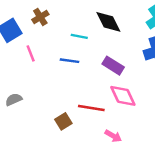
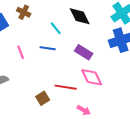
brown cross: (40, 17) -> (24, 12), turned -32
cyan line: (79, 36) -> (56, 28), turned 40
pink line: (31, 53) -> (21, 52), moved

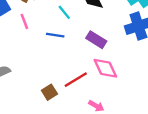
pink line: (21, 52) -> (24, 21), moved
red line: (66, 87) -> (76, 80), turned -40

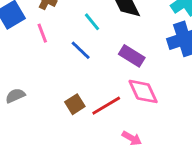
blue line: (55, 35) -> (81, 50), turned 36
brown square: (49, 92) -> (75, 104), moved

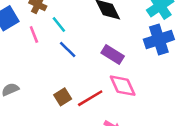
cyan line: (92, 22) -> (59, 24), moved

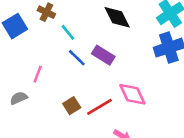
pink line: (34, 34) -> (38, 74), moved, turned 42
purple rectangle: (113, 54) -> (103, 55), moved

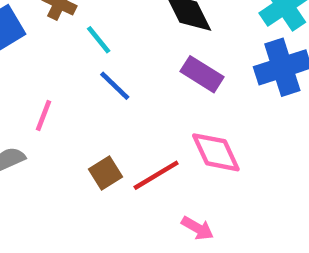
purple rectangle: (103, 55) -> (202, 74), moved

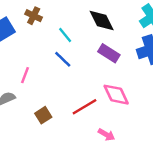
cyan line: (99, 40) -> (65, 35), moved
brown square: (106, 173) -> (43, 115), moved

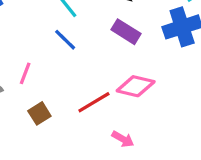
pink line: (25, 75) -> (25, 73), moved
pink diamond: (116, 95) -> (136, 86), turned -52

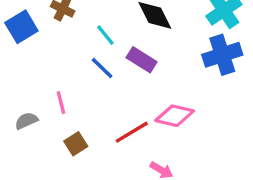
purple rectangle: (126, 32) -> (142, 60), moved
pink line: (25, 73) -> (61, 103), turned -35

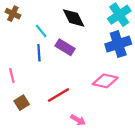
blue line: (102, 68) -> (39, 53), turned 42
pink diamond: (175, 116) -> (105, 81), moved

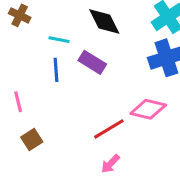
cyan line: (41, 31) -> (59, 40), turned -40
red line: (58, 95) -> (109, 129), moved
pink arrow: (78, 120) -> (110, 164), turned 104

